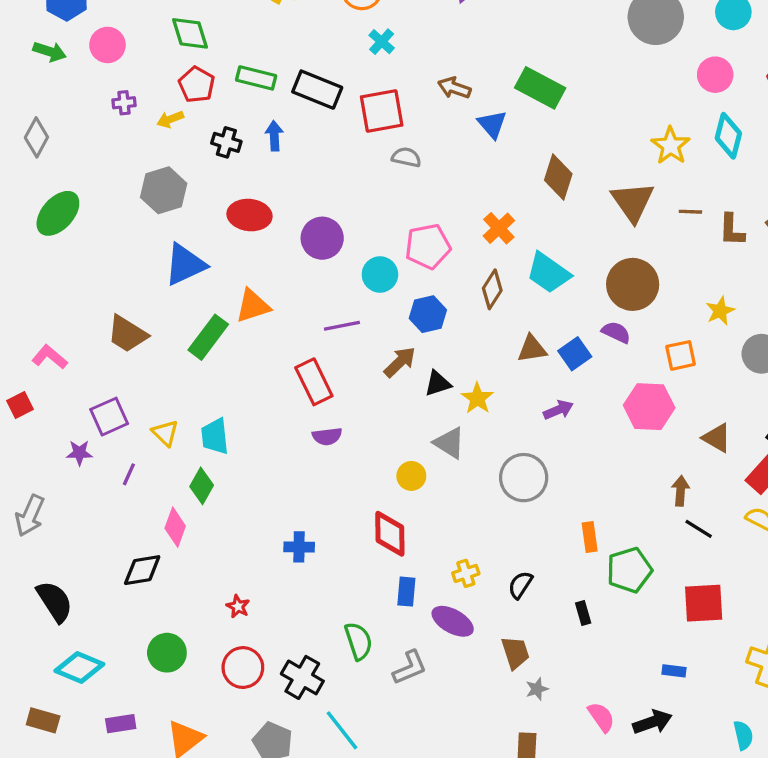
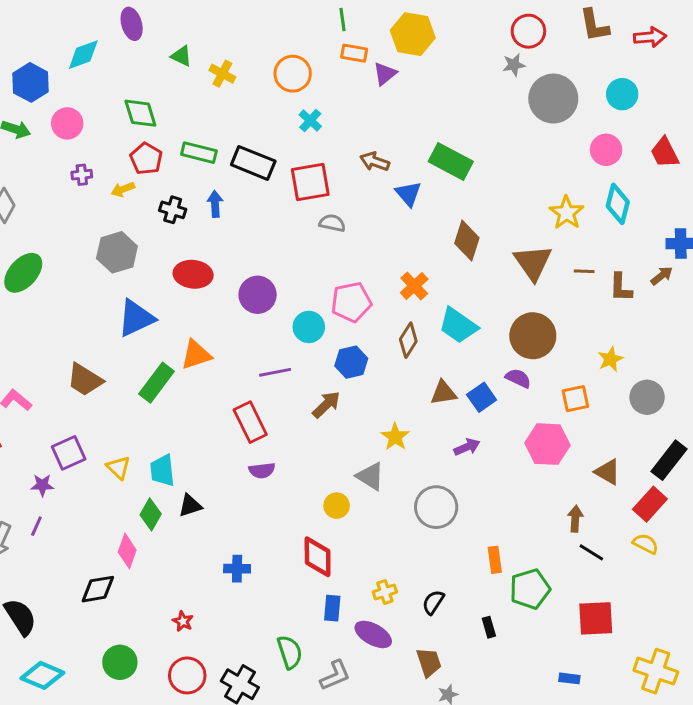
black triangle: (438, 383) -> (190, 506), moved
purple line: (129, 474) -> (36, 526), moved

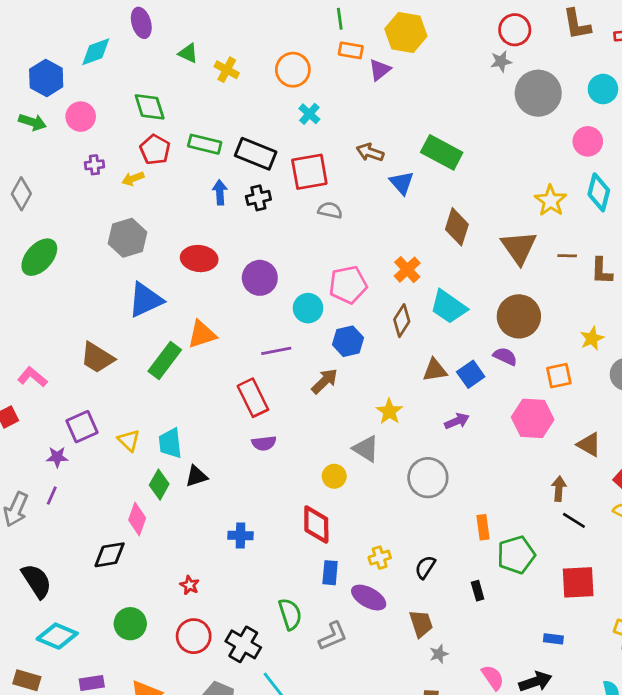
black cross: (173, 210) -> (258, 198), moved, turned -30

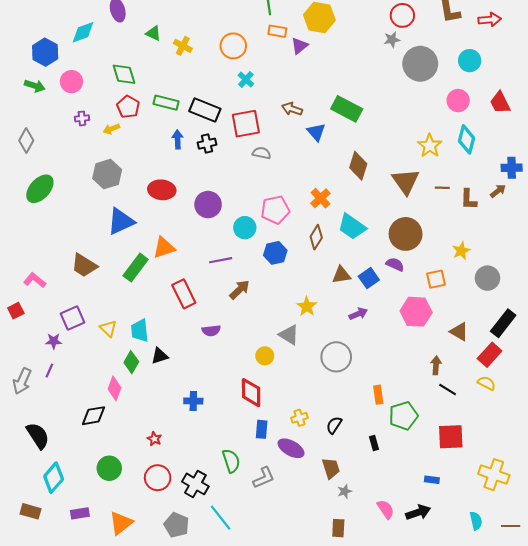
brown arrow: (325, 381) -> (240, 290), moved
red rectangle: (253, 398) -> (184, 294), moved
cyan diamond: (57, 636) -> (54, 478), turned -72

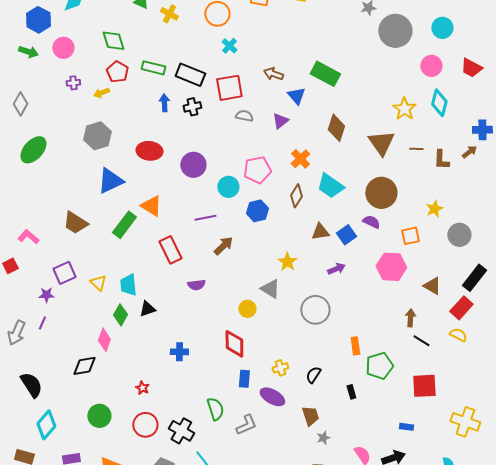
purple triangle: (299, 46) -> (280, 121), moved
red trapezoid: (500, 103) -> (471, 68), turned -35
orange triangle: (164, 248) -> (151, 206), turned 50

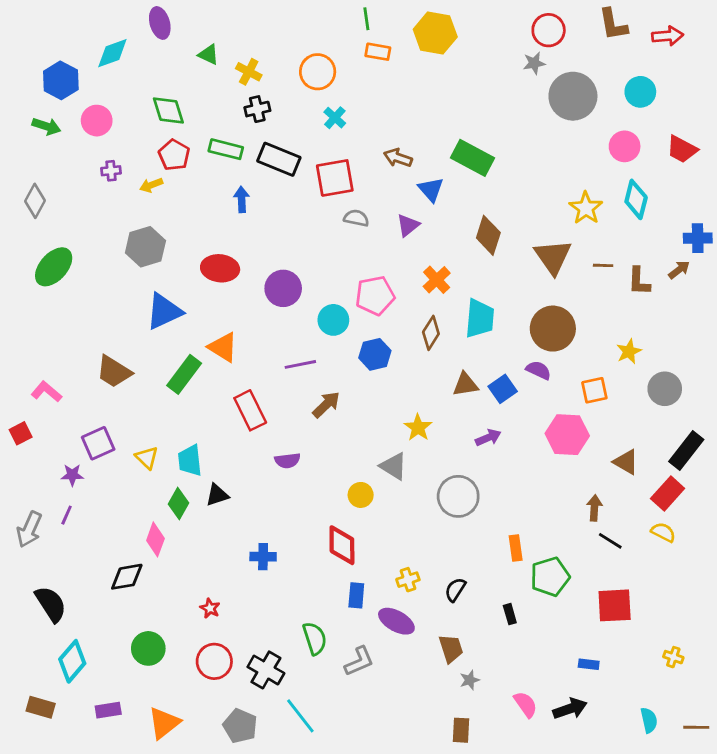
black cross: (192, 107) -> (257, 109), moved
cyan trapezoid: (330, 186) -> (480, 319), turned -120
yellow cross: (465, 422) -> (673, 657), size x0.5

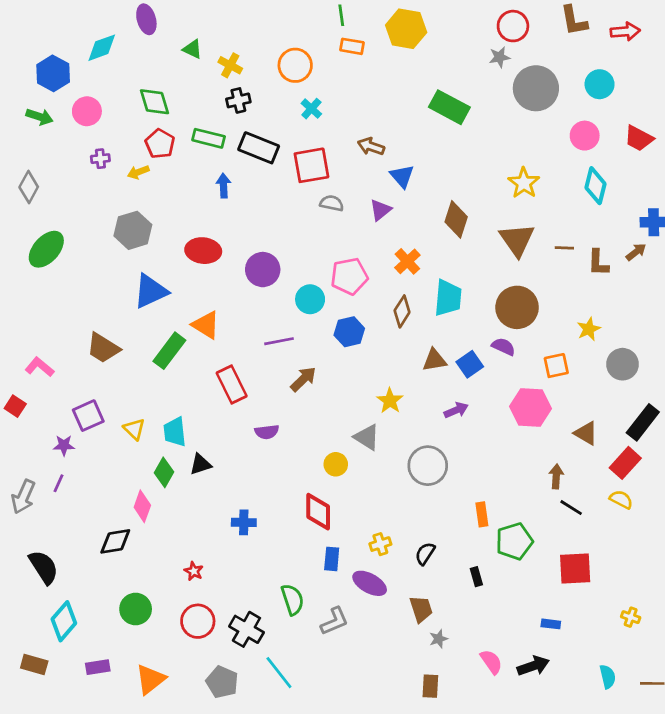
green rectangle: (472, 158) -> (449, 107), moved
yellow star: (586, 208) -> (524, 183), moved
red square: (21, 433) -> (15, 406), turned -30

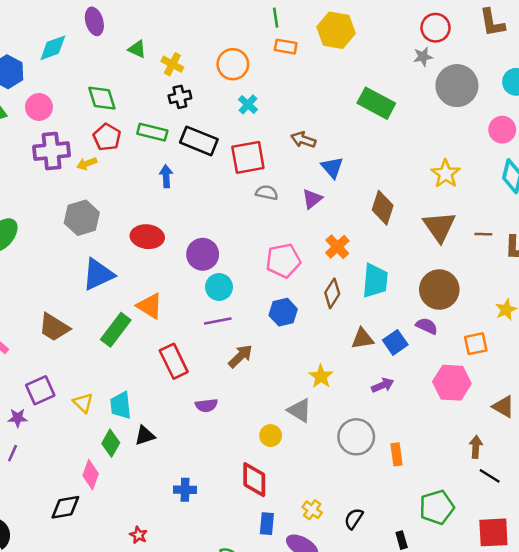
purple cross: (100, 159) -> (52, 151), size x2.0
cyan circle: (310, 299) -> (219, 287), moved
orange rectangle: (482, 514) -> (396, 454), moved
yellow cross: (380, 544) -> (312, 510), turned -36

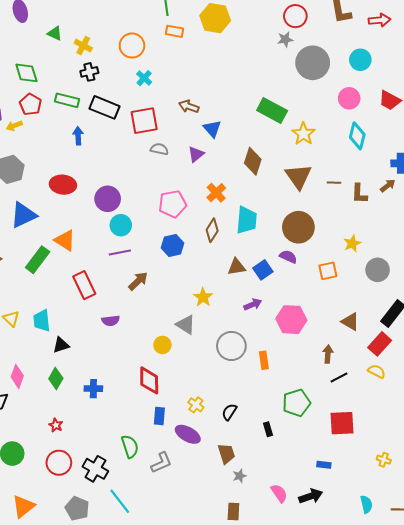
green rectangle: (376, 103) -> (272, 111), moved
pink hexagon: (452, 383) -> (291, 320), moved
green diamond: (111, 443) -> (56, 378), moved
black line: (490, 476) -> (339, 377), turned -60

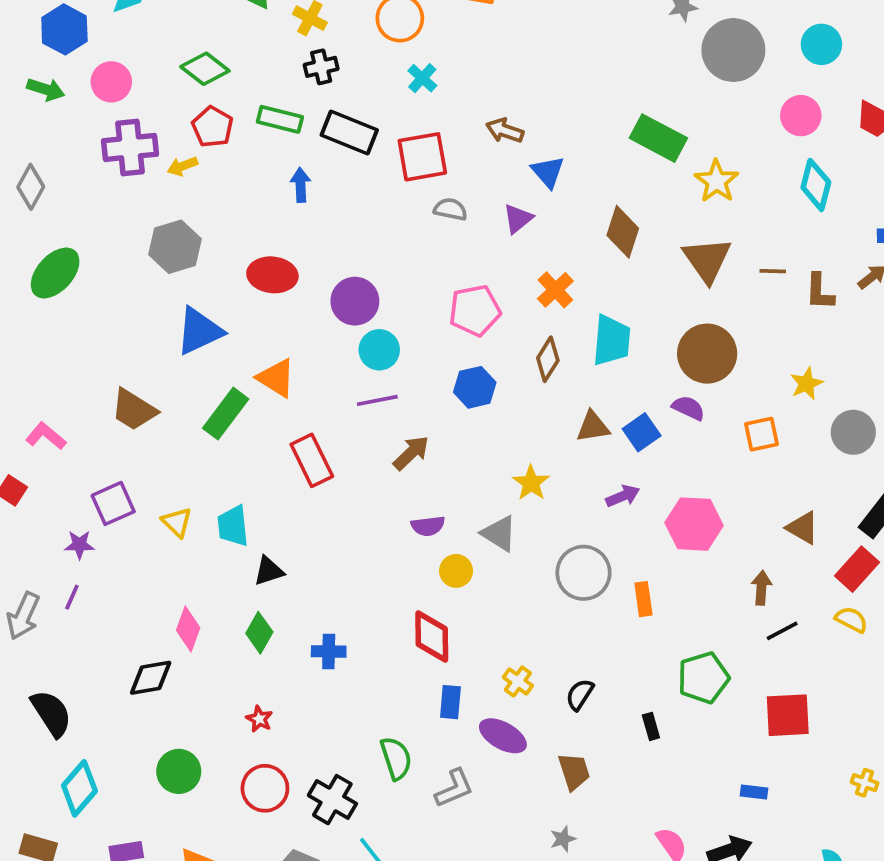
green diamond: (26, 73) -> (205, 69), turned -35
purple semicircle: (111, 321) -> (428, 526), moved
gray star: (240, 476) -> (563, 839), moved

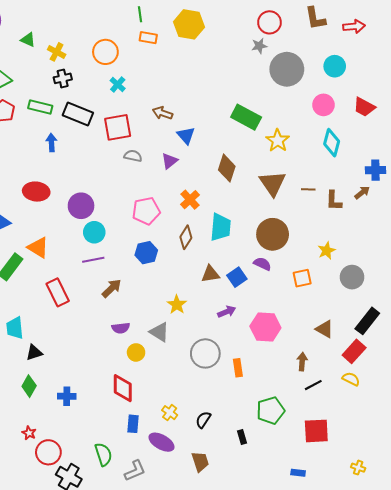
red circle: (265, 788) -> (48, 452), moved

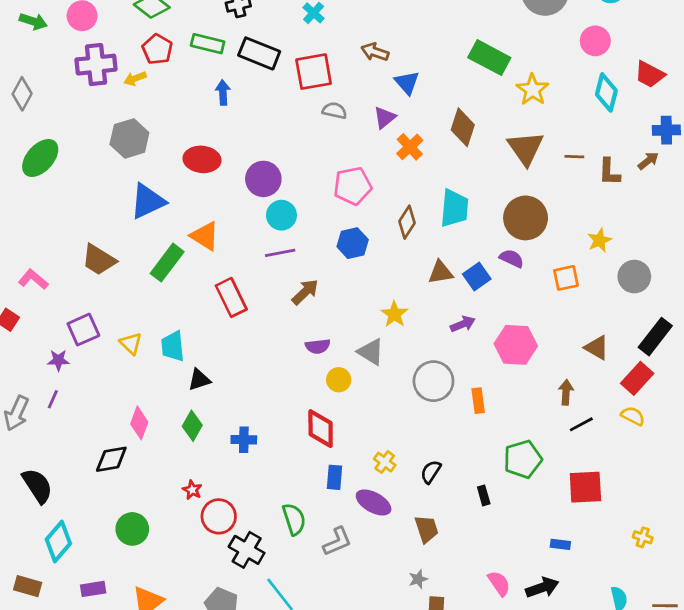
red trapezoid: (364, 107) -> (650, 74), moved
orange cross: (190, 200) -> (410, 147), moved

